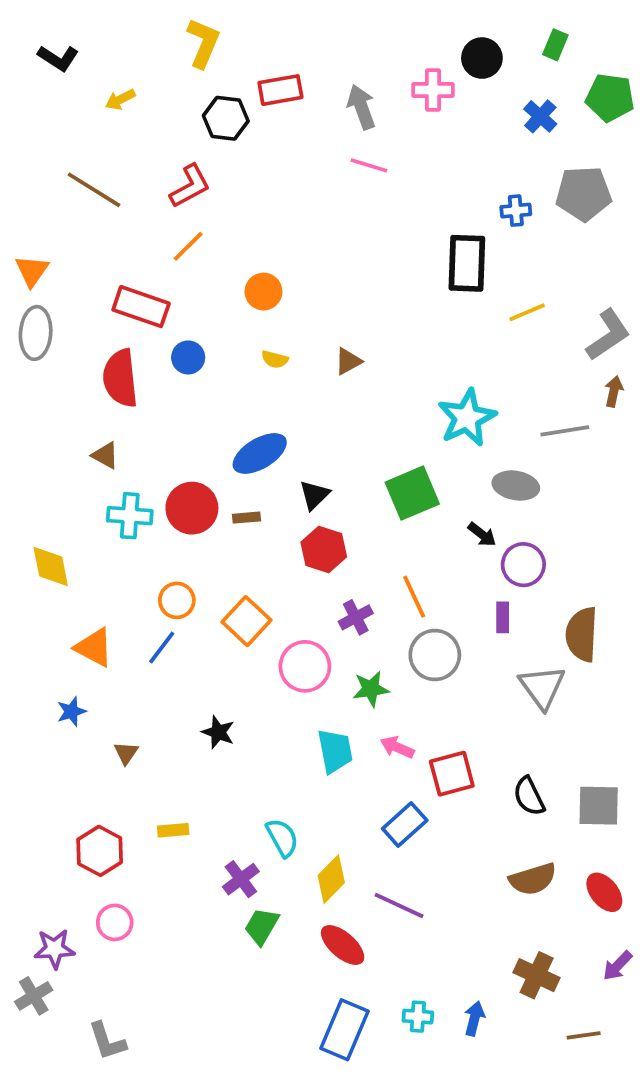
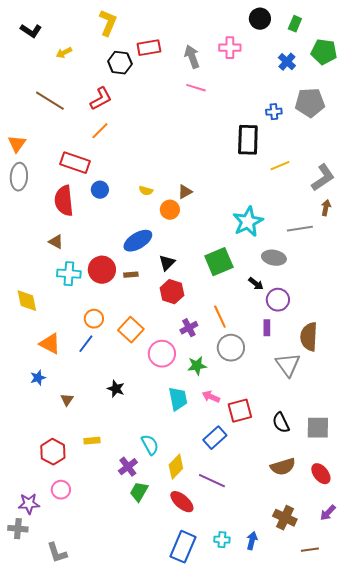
black circle: (482, 58) -> (260, 19), moved
orange circle: (263, 292) -> (170, 210), moved
gray cross: (34, 996) -> (18, 529), turned 36

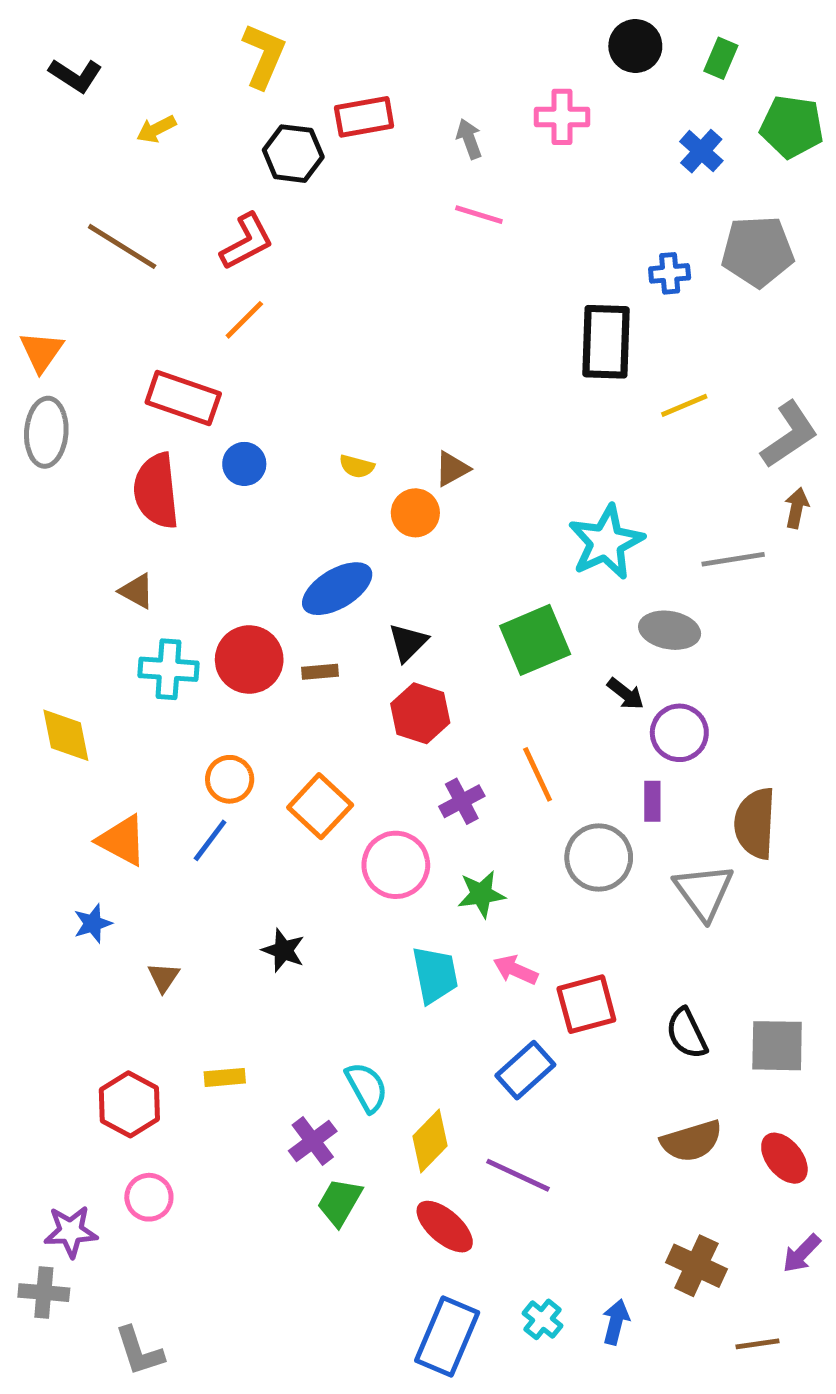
gray arrow: (192, 57) -> (469, 139), size x0.7
gray circle: (231, 348) -> (599, 857), moved
cyan cross: (222, 540) -> (542, 1319), turned 35

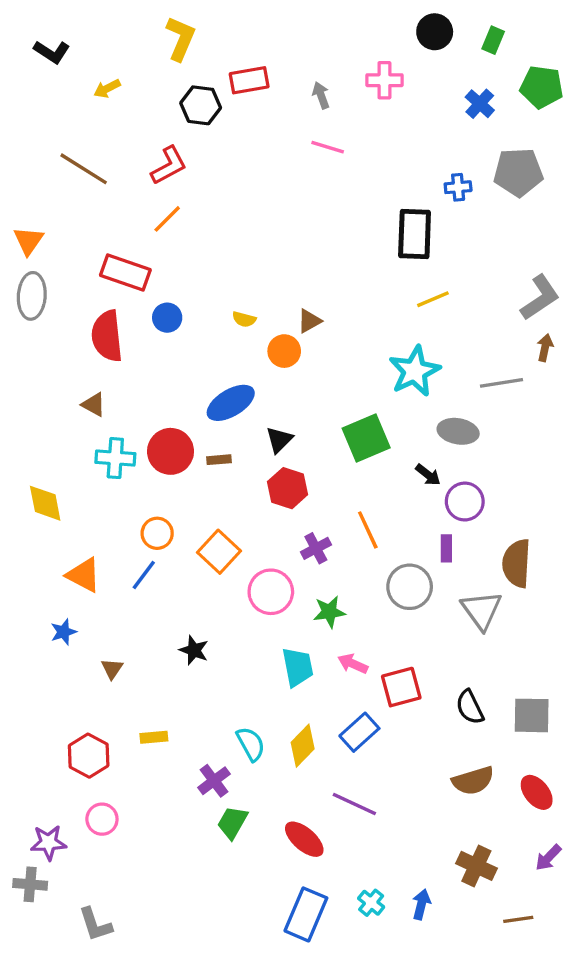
yellow line: (684, 405) -> (433, 299), moved
yellow diamond: (430, 1141) -> (303, 746), moved

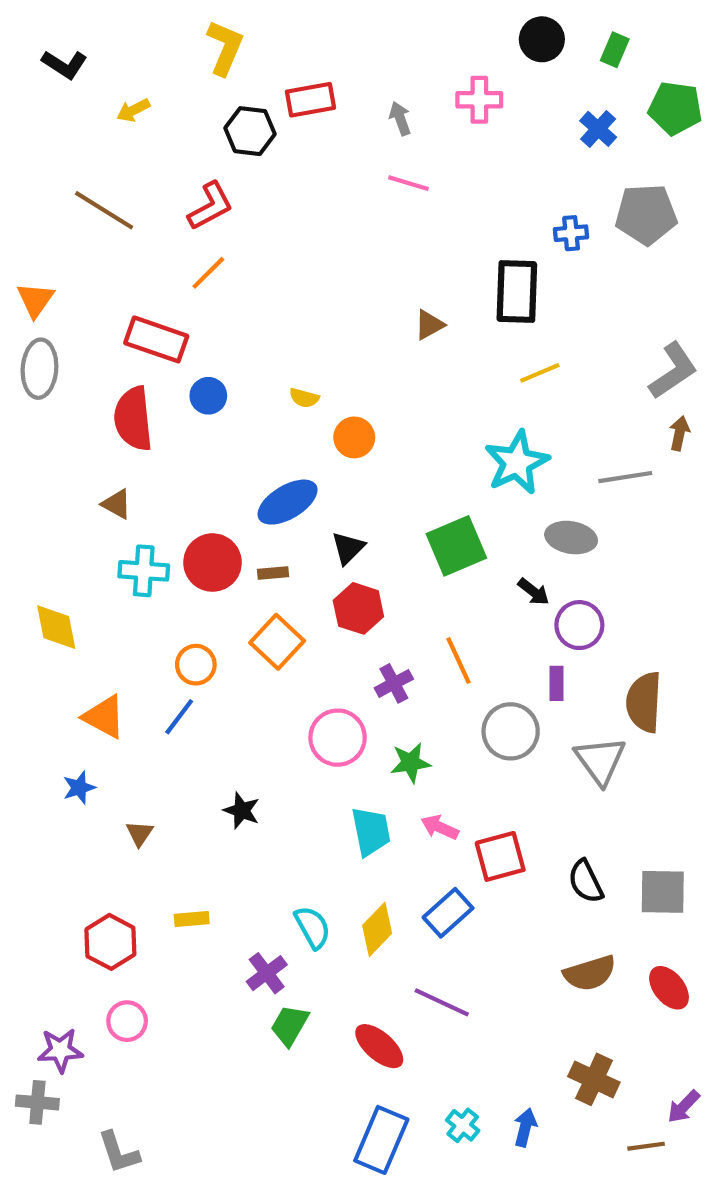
brown triangle: (309, 321) -> (429, 325), moved
orange square: (219, 552) -> (277, 642), moved
purple arrow: (548, 858) -> (684, 1107), moved

